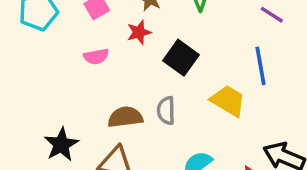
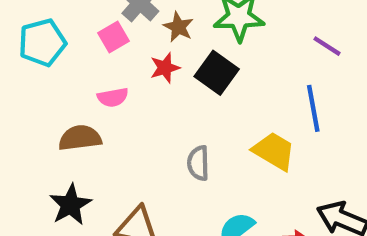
black square: (181, 58) -> (217, 73), moved
brown semicircle: (125, 117) -> (80, 138), moved

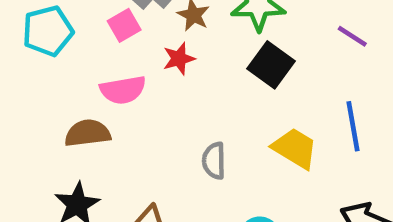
black square: (217, 73) -> (271, 65), moved
pink semicircle: (113, 97) -> (123, 90), size x1.4
blue line: (313, 108) -> (353, 126), moved

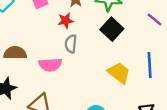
pink semicircle: (123, 90) -> (50, 65), moved
gray semicircle: (214, 161) -> (71, 44), moved

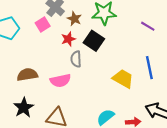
black square: (112, 29) -> (94, 41), moved

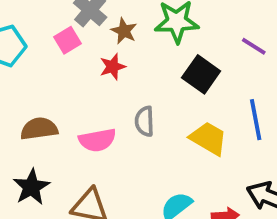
black square: (94, 41) -> (201, 74), moved
gray semicircle: (76, 59) -> (145, 121), moved

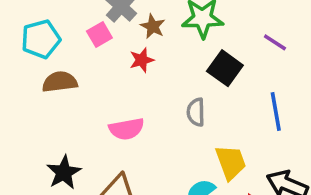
gray semicircle: (145, 121) -> (196, 112), moved
brown semicircle: (39, 129) -> (60, 82), moved
yellow trapezoid: (208, 138) -> (231, 162), moved, turned 39

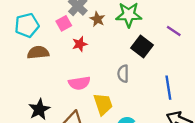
red star: (142, 60) -> (80, 44), moved
blue line: (276, 111) -> (168, 88), moved
yellow trapezoid: (231, 162) -> (103, 104), moved

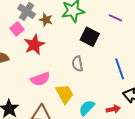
red star: (80, 44) -> (34, 45), size x1.5

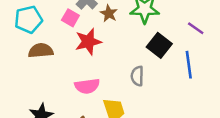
pink square: (17, 29) -> (70, 18), turned -32
blue line: (120, 69) -> (189, 65), moved

